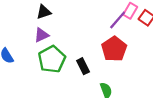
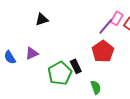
purple triangle: (41, 35) -> (32, 53), moved
green pentagon: (52, 59) -> (60, 73), moved

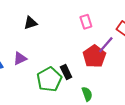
pink rectangle: (117, 18) -> (86, 22), moved, turned -48
purple line: (106, 26) -> (106, 45), moved

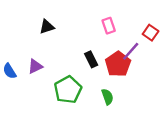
black rectangle: (66, 72) -> (91, 59), moved
green semicircle: (87, 94) -> (107, 97), moved

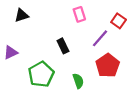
red pentagon: (118, 64) -> (108, 66), moved

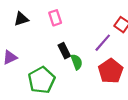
pink rectangle: (79, 14) -> (55, 18), moved
green semicircle: (78, 81) -> (77, 62), moved

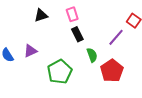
black rectangle: (64, 51) -> (77, 34), moved
red pentagon: (111, 71) -> (112, 71), moved

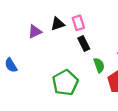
black triangle: (41, 15) -> (58, 24), moved
purple triangle: (30, 51) -> (35, 32), moved

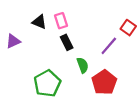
black triangle: (58, 24) -> (39, 22), turned 40
purple triangle: (35, 32) -> (13, 41), moved

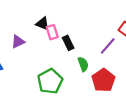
pink rectangle: (61, 21) -> (52, 32), moved

